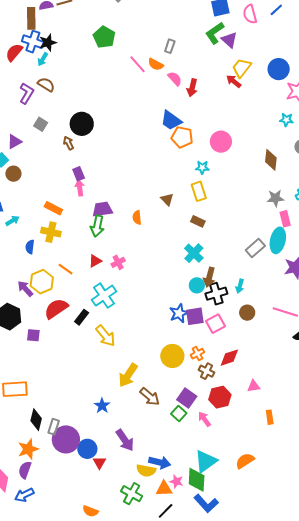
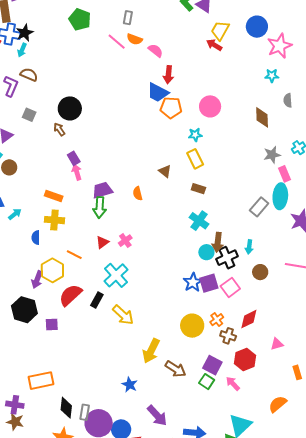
gray rectangle: (170, 46) -> (128, 18), moved
red arrow: (192, 88) -> (168, 75), moved
purple arrow: (25, 289) -> (37, 280), turned -108
orange semicircle: (245, 461) -> (278, 404), moved

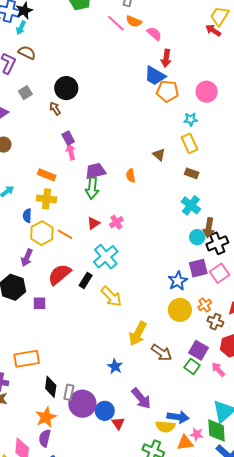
gray square: (29, 115) -> (25, 93), turned 32
yellow hexagon: (52, 270) -> (42, 233), moved
blue star: (193, 282) -> (178, 281), moved

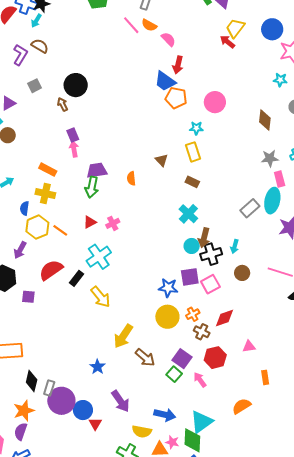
blue star: (178, 281) -> (168, 288), turned 30
blue arrow: (178, 417) -> (165, 415), moved

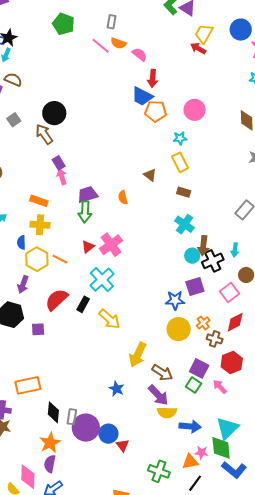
brown arrow: (63, 104) -> (44, 134), size x1.5
pink cross: (113, 223) -> (111, 245), size x1.6
pink square: (210, 284) -> (230, 292), moved
purple arrow: (121, 401) -> (158, 395), moved
yellow semicircle: (142, 431) -> (167, 412), moved

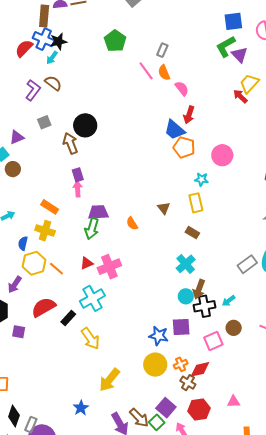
orange semicircle: (118, 43) -> (164, 73), turned 35
orange semicircle: (123, 197) -> (132, 223), turned -32
cyan arrow: (235, 250) -> (229, 301), turned 32
red diamond: (235, 322) -> (200, 369), moved
brown arrow: (162, 373) -> (139, 418), moved

